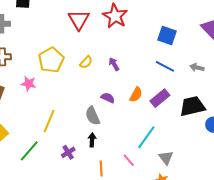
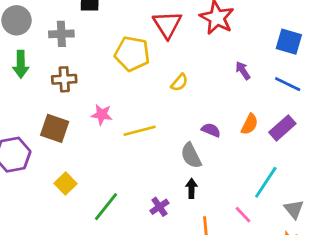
yellow pentagon: (51, 60) -> (132, 54), moved, turned -30
purple arrow: (114, 64) -> (243, 71), moved
yellow line: (49, 121) -> (140, 131), moved, turned 55

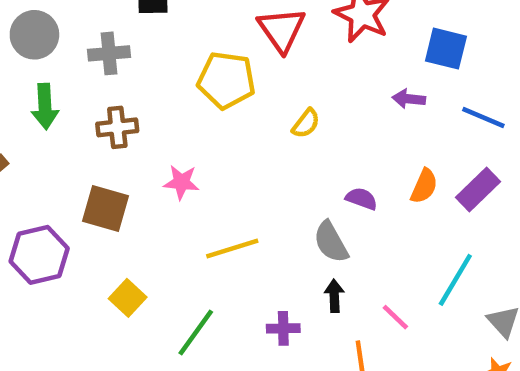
blue square: (289, 42) -> (446, 49), moved
purple arrow: (243, 71) -> (409, 99), turned -48
yellow line: (140, 131) -> (232, 249), moved
purple cross: (159, 207) -> (283, 328), turned 36
pink line: (243, 215) -> (395, 317), moved

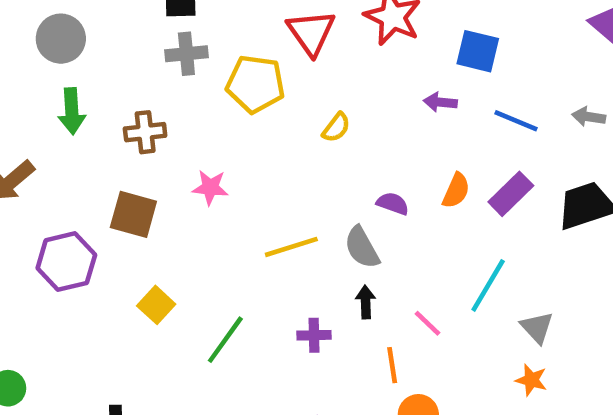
gray cross: (109, 53) -> (186, 54), moved
yellow line: (232, 249) -> (291, 247), moved

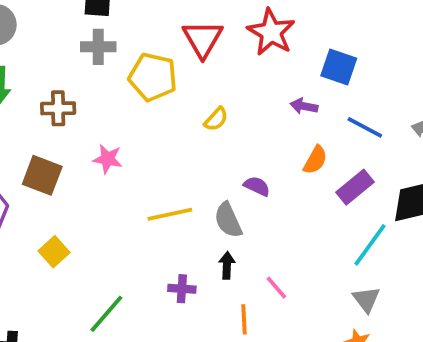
orange semicircle: (456, 191) -> (315, 160), moved
cyan line: (488, 285) -> (370, 245), moved
green line: (225, 340) -> (106, 314), moved

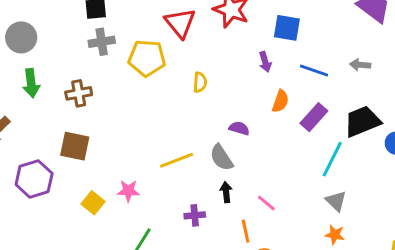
purple arrow: (304, 106) -> (265, 62), turned -108
yellow semicircle: (216, 119) -> (200, 82), turned -30
pink star: (108, 159) -> (128, 191), moved

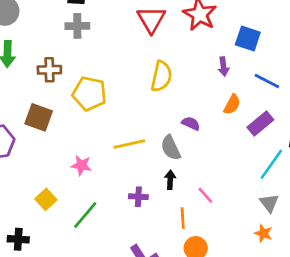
yellow pentagon: (147, 58) -> (90, 94), moved
yellow semicircle: (200, 82) -> (161, 76), size x1.6
yellow square: (93, 203) -> (46, 199), moved

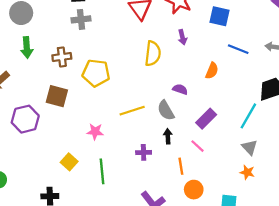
purple arrow: (224, 66) -> (182, 37), moved
purple rectangle: (260, 123) -> (206, 119), moved
green line: (85, 215) -> (102, 171), turned -40

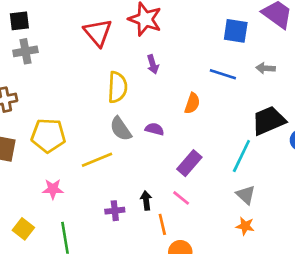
blue square: (220, 16) -> (236, 31), moved
yellow pentagon: (96, 73) -> (48, 135), moved
gray semicircle: (166, 110) -> (121, 129), moved
black arrow: (168, 136) -> (146, 200), moved

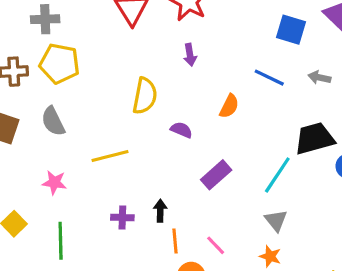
yellow semicircle: (117, 87) -> (145, 96), moved
gray semicircle: (121, 129) -> (53, 121), moved
yellow pentagon: (48, 135) -> (60, 64), moved
pink line: (181, 198) -> (216, 245), moved

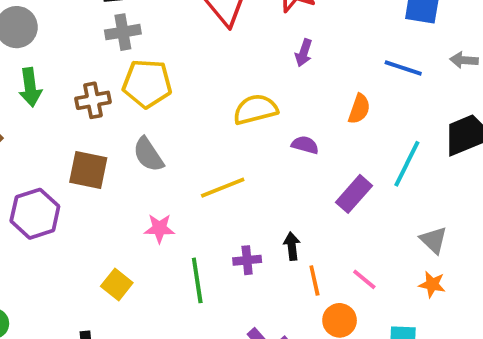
purple arrow: (190, 55) -> (304, 53), turned 35
yellow semicircle: (145, 96) -> (255, 109), turned -108
cyan line: (277, 175) -> (407, 164), moved
green line: (61, 241) -> (197, 280), moved

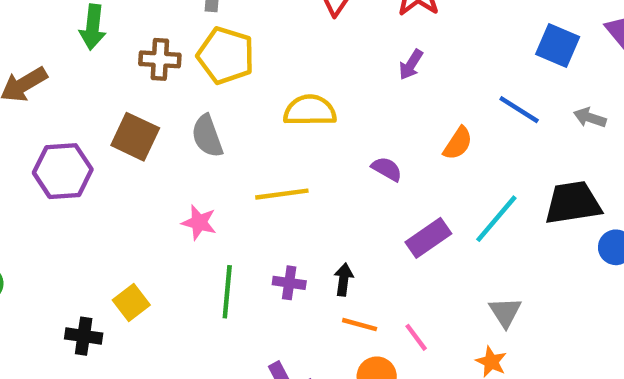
yellow semicircle: (255, 109) -> (310, 111), moved
orange line: (314, 281) -> (360, 325), turned -76
yellow square: (117, 285) -> (131, 302), moved

